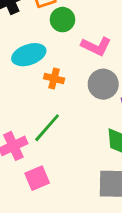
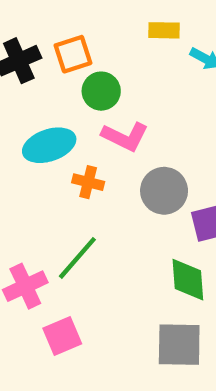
pink L-shape: (96, 46) -> (125, 137), moved

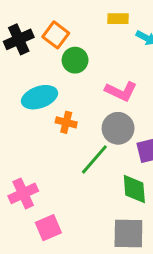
orange square: (73, 54) -> (56, 35), turned -35
pink L-shape: (125, 137) -> (121, 91), moved
green line: (77, 258) -> (94, 159), moved

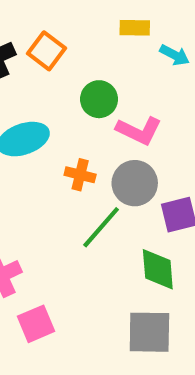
green circle: (75, 60) -> (99, 99), moved
orange cross: (66, 122) -> (80, 175), moved

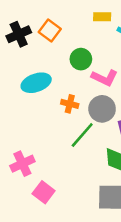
pink square: (36, 324) -> (44, 192), turned -30

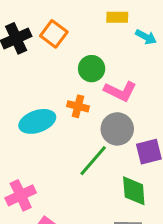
cyan ellipse: (36, 83) -> (37, 121), moved
orange cross: (70, 104) -> (78, 106), moved

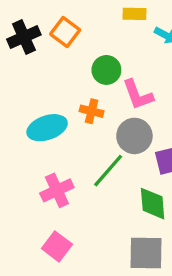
pink L-shape: (120, 91) -> (138, 95), turned 44
pink cross: (21, 195) -> (57, 190), moved

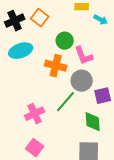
orange cross: (92, 111) -> (56, 66), size x1.5
cyan ellipse: (47, 128) -> (21, 51), moved

